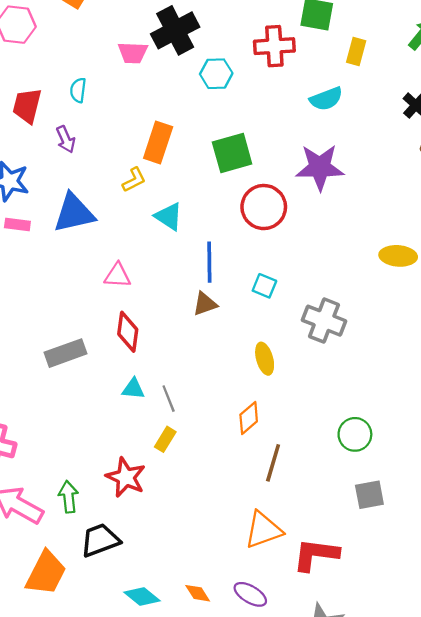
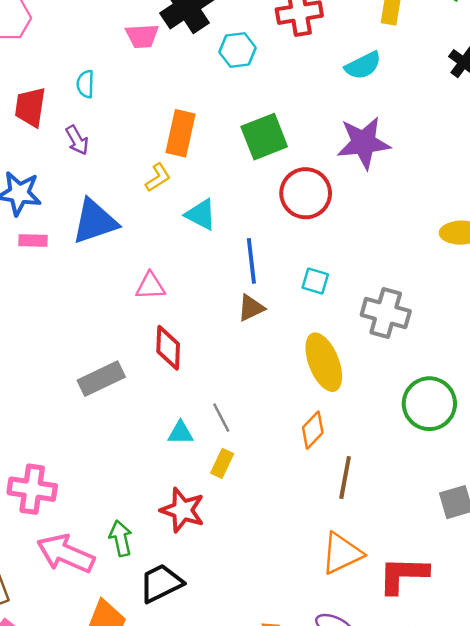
yellow ellipse: (265, 359) -> (324, 362), size x1.6
cyan triangle: (133, 389) -> (181, 433), moved
green circle: (355, 434) -> (429, 404), moved, size x1.4

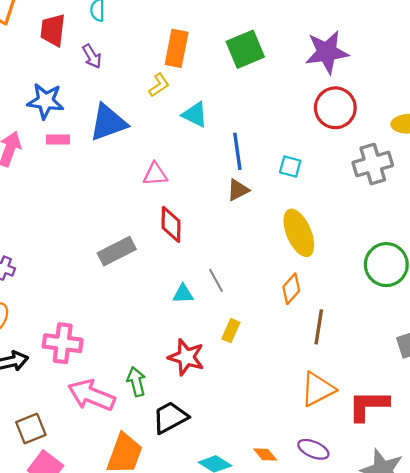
red circle: (306, 193) -> (335, 108), moved
gray cross: (386, 313) -> (373, 164), moved, turned -30
yellow rectangle: (222, 463) -> (231, 331), moved

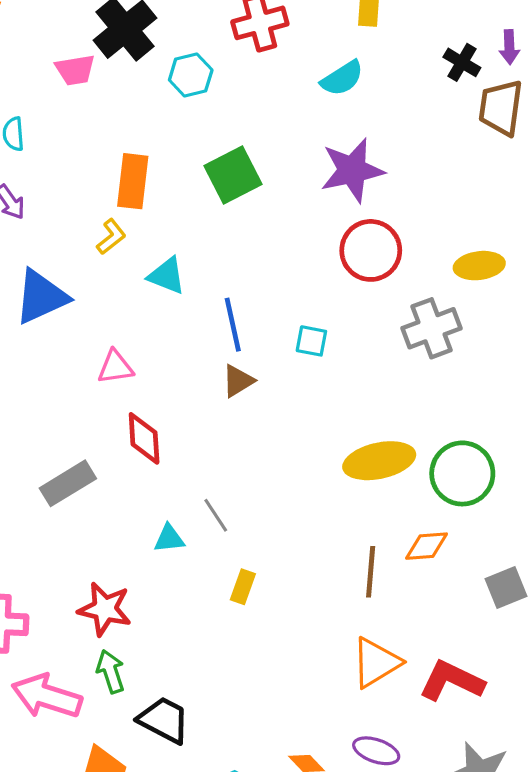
yellow ellipse: (299, 233) -> (379, 461), moved, turned -75
orange diamond: (291, 289) -> (427, 546), moved, turned 48
red star: (186, 357) -> (105, 609), moved
red L-shape: (368, 405) -> (452, 681), turned 30
black trapezoid: (170, 418) -> (164, 720), turned 60

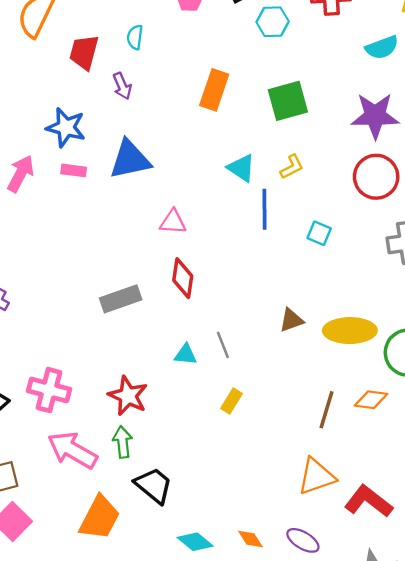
yellow L-shape: (111, 237) -> (292, 167), moved
cyan triangle: (167, 276) -> (241, 168), moved
brown triangle: (238, 381) -> (291, 320), moved

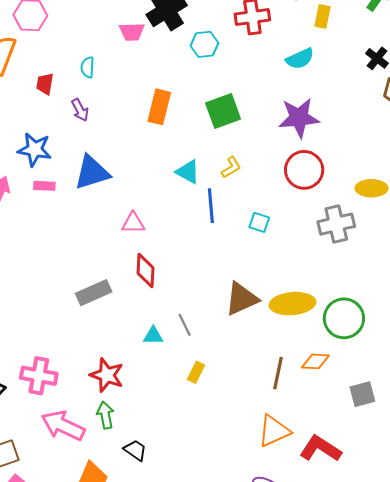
red trapezoid: (84, 52) -> (45, 84), size x0.7
brown triangle: (291, 320) -> (242, 299), size x1.6
black trapezoid: (154, 485) -> (135, 450), size x0.7

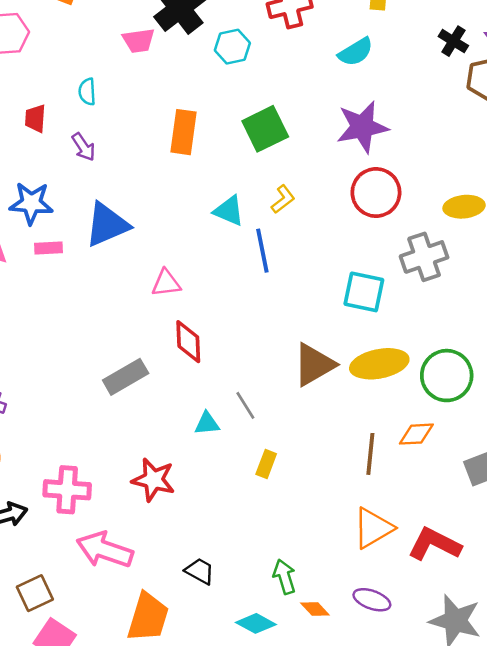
cyan square: (259, 222) -> (364, 292), moved, size x1.6
green arrow: (105, 415) -> (284, 577), moved

